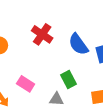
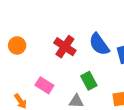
red cross: (42, 34) -> (65, 47), moved

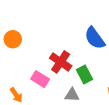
red cross: (65, 47) -> (61, 62), moved

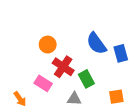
orange circle: (13, 39) -> (48, 45), moved

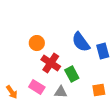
pink rectangle: (43, 83) -> (37, 87), moved

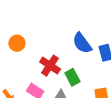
orange circle: (37, 43) -> (17, 43), moved

